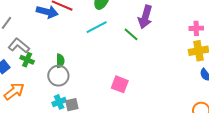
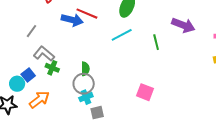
purple arrow: (145, 17) -> (183, 25), moved, turned -85
green line: (131, 34) -> (156, 42), turned 35
cyan cross: (59, 102) -> (86, 97), moved

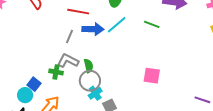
blue arrow: (72, 20) -> (93, 29), moved
gray line: (31, 31) -> (70, 36), moved
green line: (156, 42) -> (152, 24), turned -42
gray L-shape: (44, 54) -> (68, 61), moved

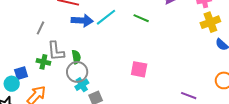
gray line: (70, 36) -> (41, 28), moved
gray L-shape: (68, 61) -> (56, 51), turned -125
blue square: (34, 84) -> (21, 73), turned 32

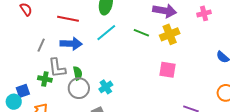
blue arrow: (82, 21) -> (71, 44), moved
yellow cross: (210, 22) -> (170, 34), moved
pink square: (139, 69) -> (168, 70), moved
cyan cross: (82, 85) -> (106, 87), moved

